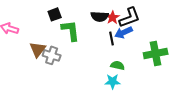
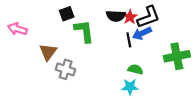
gray cross: (52, 55) -> (66, 69), moved

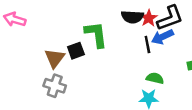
black square: (67, 14) -> (76, 51), moved
pink arrow: (17, 29) -> (15, 19), moved
gray cross: (66, 69) -> (55, 86), moved

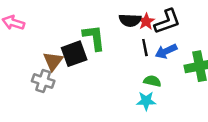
blue arrow: (162, 37) -> (166, 51), moved
black square: (76, 51) -> (74, 54), size x1.5
gray cross: (55, 86) -> (43, 81), moved

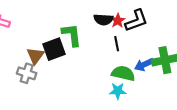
blue arrow: (166, 51) -> (144, 65), moved
green semicircle: (152, 81) -> (123, 73), size x1.5

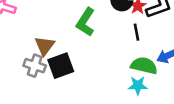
green L-shape: (72, 35) -> (86, 22), turned -140
black square: (54, 49) -> (61, 66), moved

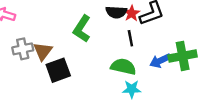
gray cross: (35, 66) -> (23, 49), moved, turned -30
green semicircle: (144, 66) -> (123, 67), moved

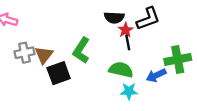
red star: (132, 13) -> (126, 30), moved
green L-shape: (82, 29) -> (81, 50), moved
blue arrow: (160, 61) -> (156, 75), moved

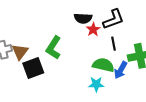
black line: (128, 42) -> (113, 44), moved
green semicircle: (121, 70) -> (103, 65), moved
blue arrow: (156, 75) -> (121, 70), turned -36

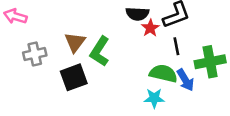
brown triangle: (20, 52) -> (75, 42), moved
blue arrow: (121, 70) -> (185, 80), turned -60

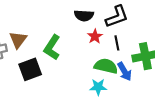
red star: (150, 28) -> (95, 36), moved
brown triangle: (75, 42) -> (18, 40), moved

